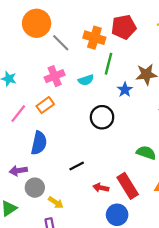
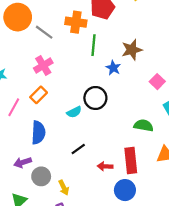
cyan semicircle: (86, 80) -> (74, 112), moved
red rectangle: (128, 186) -> (131, 160), turned 35
yellow arrow: (56, 203) -> (64, 188), turned 40

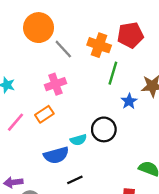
blue semicircle: (38, 133) -> (56, 155), moved, turned 60

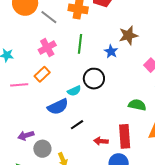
green line: (113, 73) -> (80, 44), moved
pink line: (15, 122) -> (19, 85), turned 54

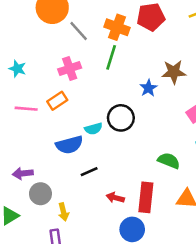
green line: (80, 44) -> (111, 57), moved

